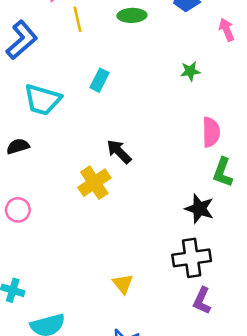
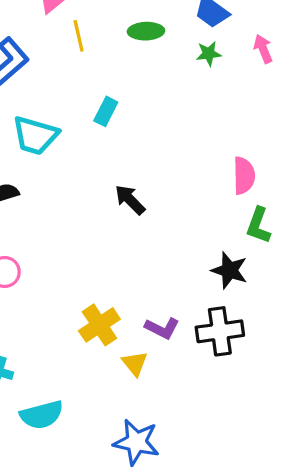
green star: (190, 71) -> (209, 54), moved
yellow cross: (94, 183) -> (99, 325), moved
purple L-shape: (202, 301) -> (162, 328), moved, turned -88

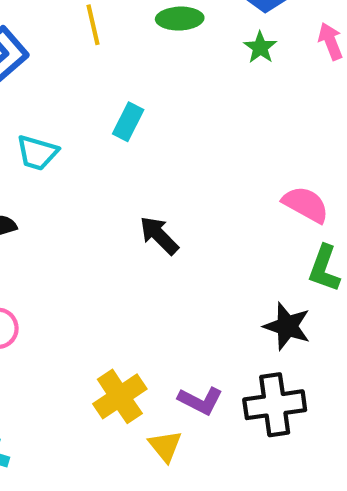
green star: (209, 54) -> (260, 47), turned -30
cyan trapezoid: (35, 135) -> (37, 153), size x0.7
pink semicircle: (244, 176) -> (306, 204), turned -60

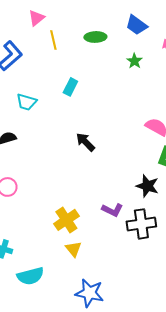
green star: (260, 47) -> (134, 61), moved
purple L-shape: (200, 401) -> (112, 210), moved
yellow triangle: (165, 446) -> (73, 249), moved

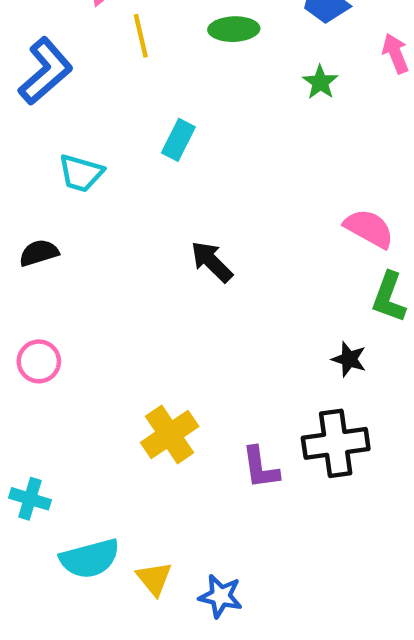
black star: (147, 186) -> (349, 359), size x0.7
purple L-shape: (112, 210) -> (260, 468), moved, turned 55
yellow triangle: (73, 249) -> (154, 579), moved
blue star: (89, 293) -> (221, 596), size x0.7

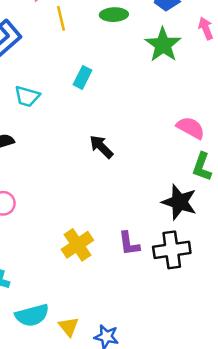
green star: (320, 82) -> (163, 45), size x1.8
black star: (349, 359) -> (179, 202), size x1.8
purple L-shape: (260, 468) -> (129, 244), moved

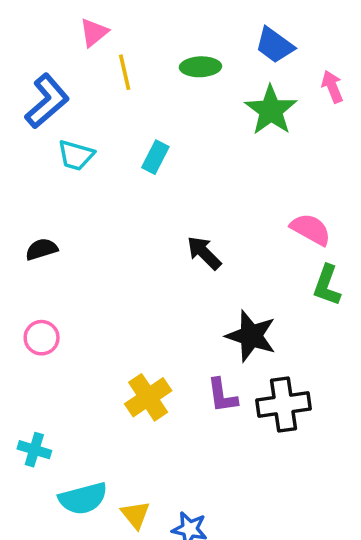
cyan trapezoid: (27, 96) -> (76, 155), moved
black arrow: (101, 147) -> (204, 253), moved
black star: (179, 202) -> (251, 336), moved

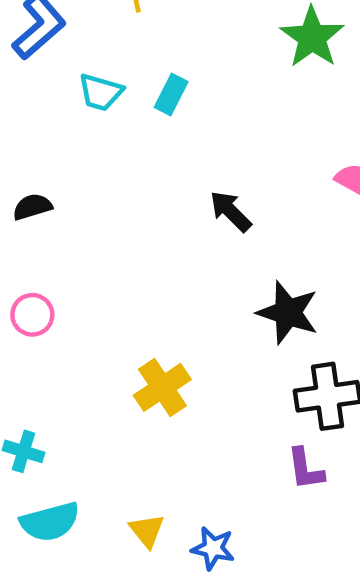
cyan trapezoid: (76, 155) -> (101, 92), moved
purple L-shape: (222, 395) -> (305, 469), moved
cyan semicircle: (83, 498) -> (50, 522), moved

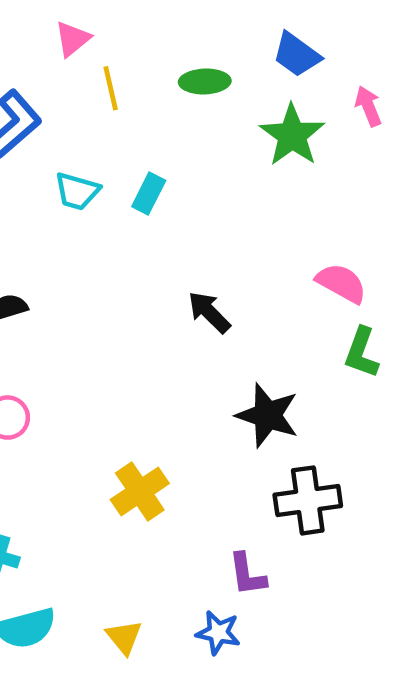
purple L-shape: (305, 469) -> (247, 574), moved
blue star: (213, 548) -> (218, 633), moved

